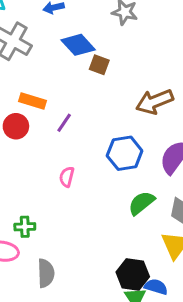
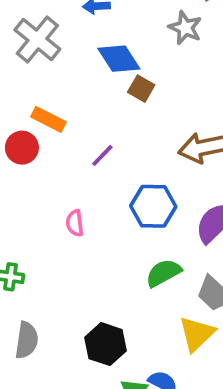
purple line: (64, 123) -> (102, 155), moved
pink semicircle: (67, 177) -> (75, 223), turned -30
black hexagon: (133, 274) -> (105, 344), moved

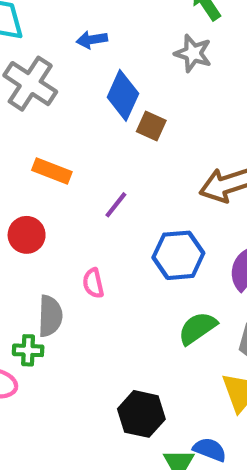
blue diamond: (119, 59) -> (123, 95), turned 63
red circle: (22, 148) -> (27, 235), moved
gray semicircle: (27, 340) -> (50, 316), moved

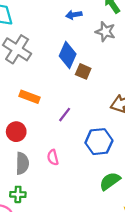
blue arrow: (92, 40) -> (74, 15), moved
gray semicircle: (50, 316) -> (22, 163), moved

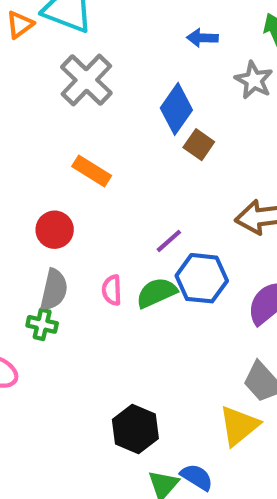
purple line: (65, 115) -> (169, 241), moved
green semicircle: (110, 181) -> (157, 293), moved
green cross: (18, 194) -> (42, 324), moved

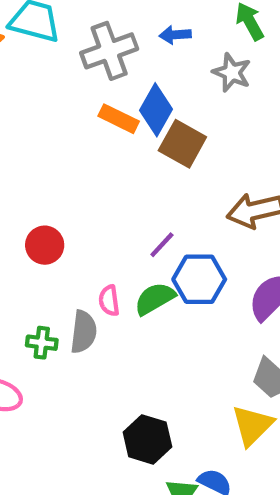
gray cross: (86, 80) -> (109, 51), moved, turned 32
brown square: (199, 145) -> (182, 144), size x1.5
orange rectangle: (92, 171) -> (119, 119), moved
gray semicircle: (54, 290) -> (84, 332), moved

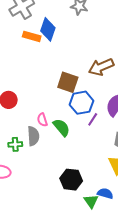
brown square: (182, 144) -> (68, 82), moved
purple line: (162, 245) -> (93, 119), moved
green semicircle: (155, 299) -> (61, 127), moved, turned 90

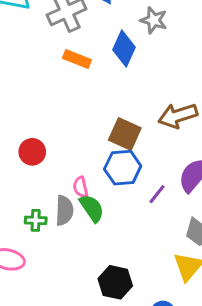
blue diamond: (48, 29) -> (124, 48), moved
blue hexagon: (81, 103) -> (123, 168), moved
green semicircle: (61, 127) -> (92, 208), moved

